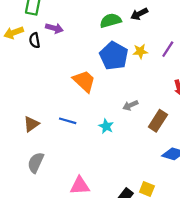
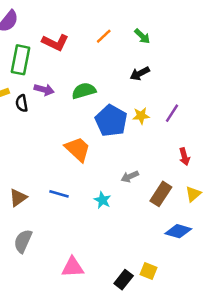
green semicircle: (111, 21) -> (84, 91), moved

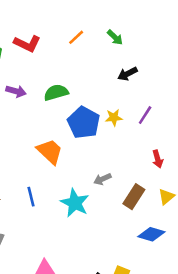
black arrow: (140, 73) -> (128, 74), moved
blue line: (59, 194) -> (31, 197), turned 60
cyan star: (102, 200) -> (75, 203), size x1.6

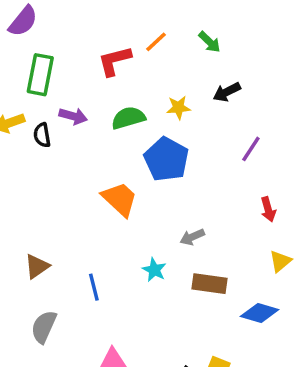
red L-shape: (27, 44) -> (115, 61), moved, turned 140
yellow star: (114, 118) -> (178, 108), moved
blue line: (31, 197) -> (94, 287), moved
brown rectangle: (134, 197) -> (210, 284), moved, turned 65
cyan star: (75, 203) -> (154, 270), size x0.6

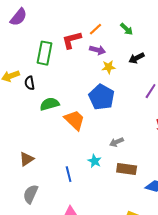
green rectangle: (40, 75) -> (45, 53), moved
purple arrow: (73, 116) -> (98, 50), moved
green semicircle: (128, 118) -> (50, 104), moved
blue line: (94, 287) -> (69, 174), moved

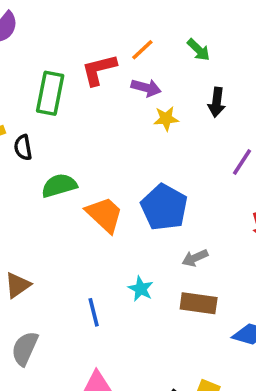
black arrow: (137, 58) -> (217, 102), turned -56
blue pentagon: (102, 97) -> (164, 207), moved
gray arrow: (117, 142) -> (195, 258), moved

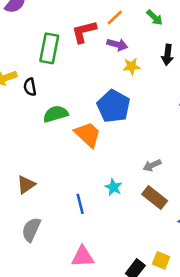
blue pentagon: (164, 207) -> (113, 106), moved
brown rectangle: (199, 303) -> (155, 197), turned 30

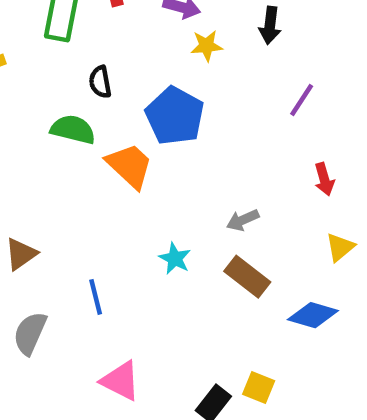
black semicircle: (30, 87) -> (100, 82), moved
green semicircle: (56, 114) -> (73, 129), turned 30
blue line: (80, 204) -> (96, 297), moved
pink triangle: (83, 257) -> (121, 381), turned 30

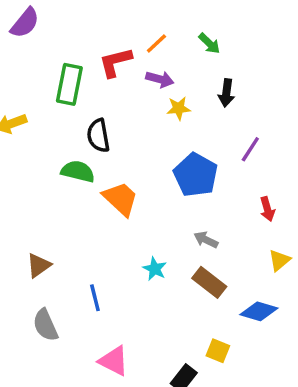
black semicircle: (100, 82) -> (98, 136), size x1.4
blue pentagon: (175, 116) -> (196, 175), moved
gray arrow: (243, 220) -> (206, 240), turned 50
gray semicircle: (30, 333) -> (45, 325), turned -48
yellow square: (259, 388) -> (218, 351), moved

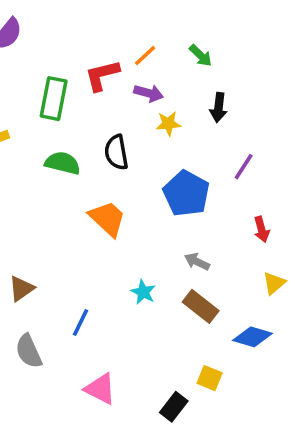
black semicircle: (98, 136) -> (116, 152), moved
green semicircle: (78, 171) -> (63, 163), moved
blue line: (95, 298) -> (81, 323), turned 40

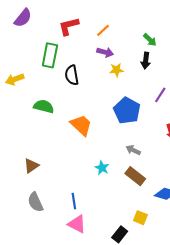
green arrow: (201, 56) -> (150, 40), moved
red L-shape: (102, 75) -> (69, 26), moved
black semicircle: (116, 152) -> (72, 75), moved
green semicircle: (63, 163) -> (44, 106), moved
blue line: (81, 323) -> (74, 201), moved, turned -35

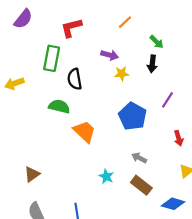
orange line: (103, 30) -> (125, 22), moved
green semicircle: (44, 106) -> (59, 106), moved

